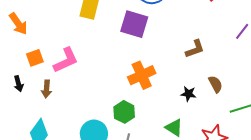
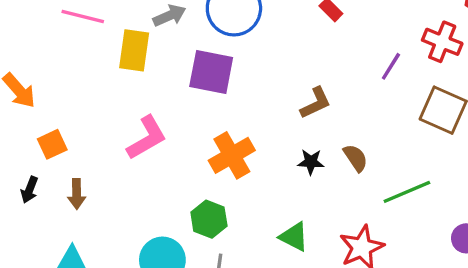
pink L-shape: (66, 60) -> (147, 138), moved
black arrow: (19, 84) -> (29, 190), turned 42
black star: (188, 94) -> (311, 162), moved

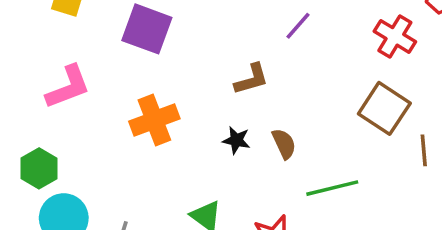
purple line: (391, 66) -> (298, 26), moved
green hexagon: (209, 219) -> (39, 168), moved

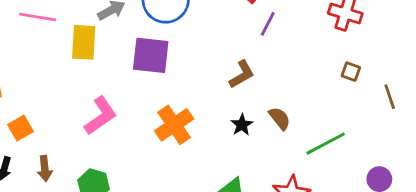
brown square: (384, 108) -> (351, 72), size x0.5
black star: (236, 140) -> (242, 125), turned -30

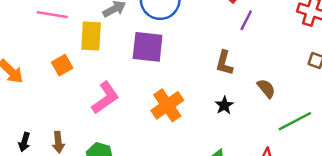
brown L-shape: (242, 74) -> (224, 63), turned 135
brown semicircle: (280, 118) -> (266, 88), moved
orange square: (20, 128) -> (62, 65), moved

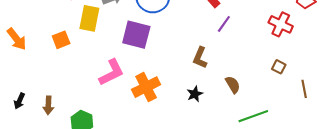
pink L-shape: (105, 98) -> (112, 73), moved

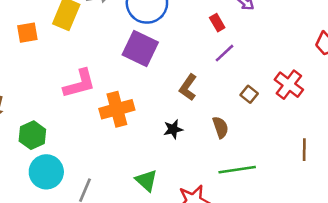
red cross: (281, 24) -> (289, 85), moved
purple square: (136, 35) -> (140, 49), moved
brown square: (279, 67) -> (249, 94), moved

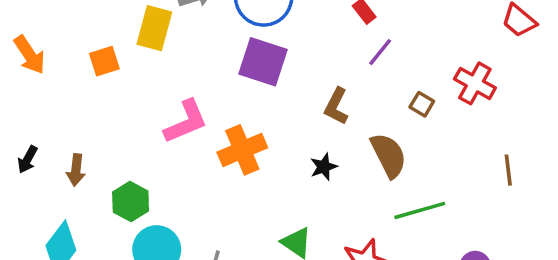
brown semicircle: (220, 127) -> (389, 155), size x1.5

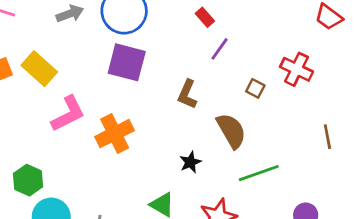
yellow rectangle: (154, 28) -> (39, 69), moved, turned -60
black star: (324, 167) -> (190, 162), moved

